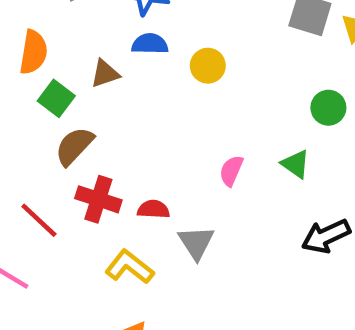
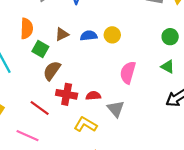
blue semicircle: (150, 44) -> (89, 36), moved
yellow circle: (208, 66) -> (112, 35), moved
green triangle: (296, 164) -> (168, 67), moved
pink semicircle: (231, 171) -> (128, 73), size x1.5

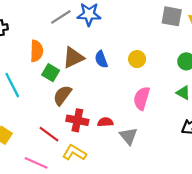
brown triangle: (62, 34) -> (73, 58), size x1.5
yellow circle: (112, 35) -> (137, 59), moved
blue semicircle: (89, 36) -> (101, 59), turned -105
yellow L-shape: (85, 125) -> (74, 153), moved

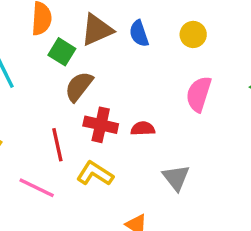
red line: (49, 134) -> (57, 145), turned 40
gray triangle: (128, 136) -> (176, 178), moved

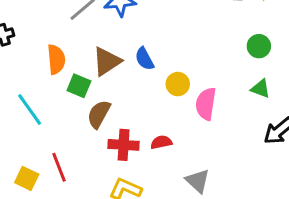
yellow circle: (193, 34) -> (178, 84), moved
red line: (57, 145) -> (59, 167), moved

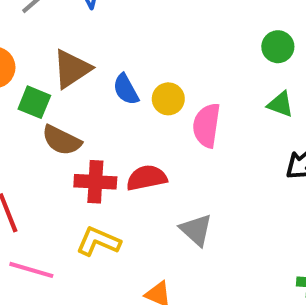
blue semicircle: (144, 59) -> (126, 89), moved
brown semicircle: (99, 114) -> (62, 140), turned -92
red semicircle: (161, 142) -> (147, 178), size x1.4

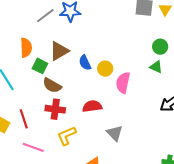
green triangle: (281, 104) -> (156, 67), moved
red cross: (95, 182) -> (55, 109), moved
yellow L-shape: (98, 241) -> (67, 136), turned -50

